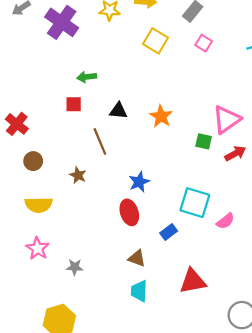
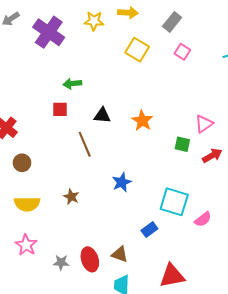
pink triangle: (227, 120) -> (204, 124), size x0.7
brown star: (78, 175) -> (71, 197), moved
red ellipse: (129, 212) -> (90, 259), moved

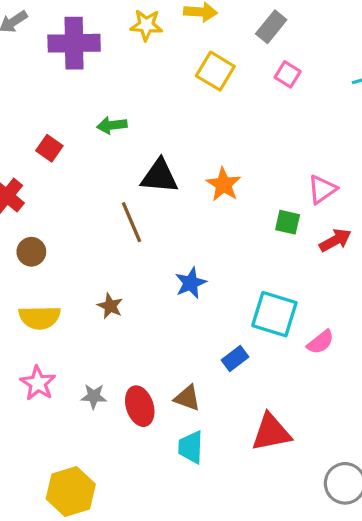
purple cross: (49, 32) -> (74, 43), turned -36
red square: (60, 109) -> (49, 148), moved, turned 35
black triangle: (102, 115) -> (159, 176), size x1.4
gray star: (61, 262) -> (94, 396), moved

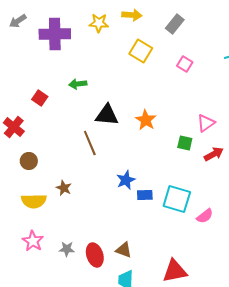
pink square: (288, 74) -> (185, 64), moved
brown star: (110, 306) -> (64, 188), moved
blue rectangle: (235, 359) -> (145, 195), moved, turned 35

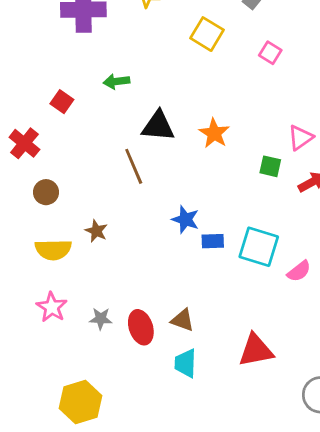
blue star: (126, 180) -> (185, 219), turned -30

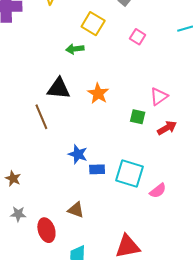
green arrow: (116, 81) -> (75, 49), moved
brown star: (96, 231) -> (13, 179), moved
gray star: (101, 319) -> (18, 214), moved
brown triangle: (183, 320) -> (76, 210), moved

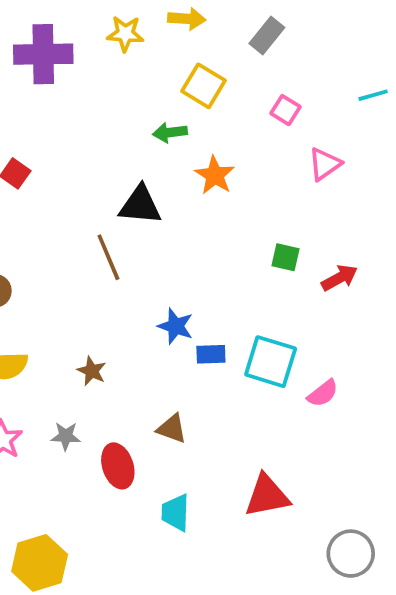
orange star: (98, 93) -> (215, 175), moved
pink triangle: (159, 96) -> (325, 164), moved
brown star: (13, 179) -> (92, 371), moved

